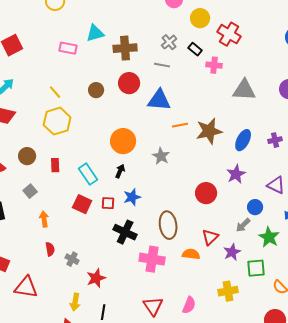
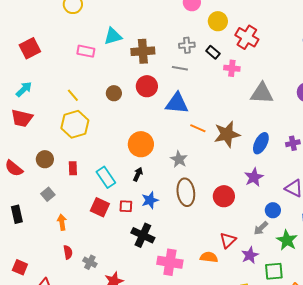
gray cross: (169, 42) -> (187, 45), turned 35
orange line: (180, 125) -> (198, 128), turned 35
brown ellipse: (168, 225) -> (186, 192), moved

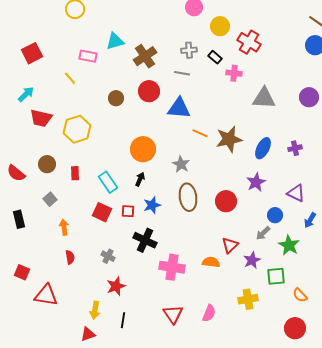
brown cross: (143, 51) -> (145, 56), turned -30
yellow line: (73, 95) -> (70, 78), moved
red trapezoid: (22, 118) -> (41, 118), moved
gray cross: (90, 262) -> (108, 256), moved

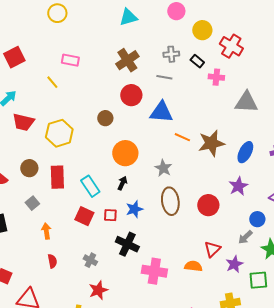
cyan triangle: (115, 41) -> (128, 17), moved
brown circle: (116, 98) -> (105, 118), moved
red rectangle: (75, 173) -> (57, 177), size x1.6

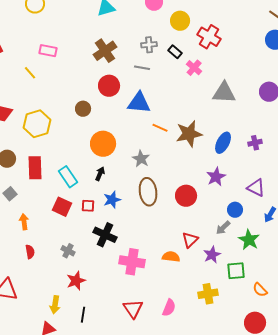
pink cross: (216, 77) -> (194, 68), turned 35

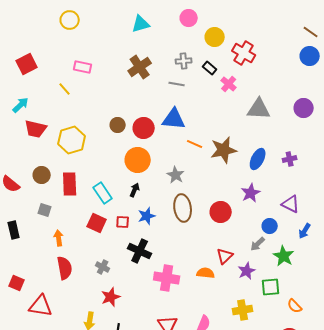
red circle: (109, 86) -> (144, 128), moved
gray square: (10, 194) -> (45, 210), turned -32
red semicircle: (30, 252) -> (65, 268), size x1.6

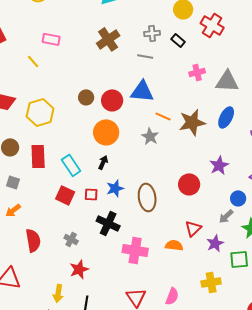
pink cross: (229, 84) -> (197, 72), moved, turned 35
blue ellipse: (258, 159) -> (226, 117), moved
gray star: (176, 175) -> (150, 136), moved
brown ellipse: (183, 208) -> (147, 197), moved
orange arrow: (59, 238) -> (13, 210), moved, turned -119

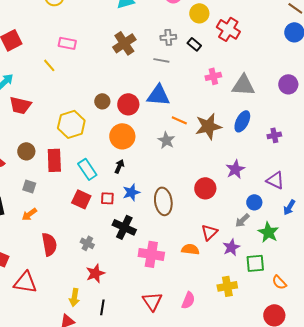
yellow hexagon: (40, 112) -> (71, 124), moved

